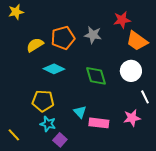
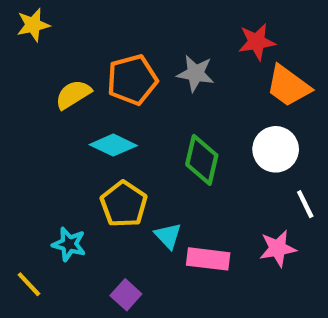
green diamond: (96, 76) -> (202, 160), turned 30
yellow pentagon: (43, 101) -> (124, 204), moved, turned 30
cyan star: (48, 124) -> (69, 244), moved

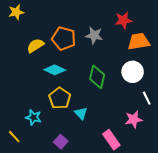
orange pentagon: (132, 80) -> (64, 38), turned 30
orange trapezoid: (288, 86) -> (139, 41), turned 135
pink rectangle: (208, 259) -> (111, 140), moved, turned 48

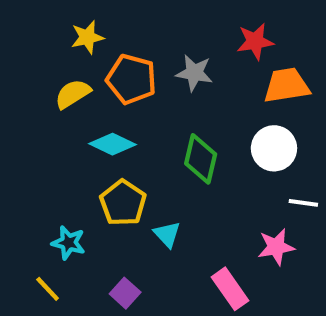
yellow star: (16, 12) -> (87, 37), moved
white line: (147, 98) -> (303, 203), turned -56
yellow line: (14, 137) -> (48, 289), moved

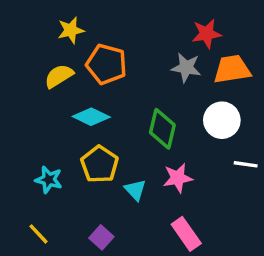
gray star: (194, 73) -> (186, 68), moved
cyan star: (68, 243) -> (49, 180), moved
pink star: (276, 247) -> (178, 178), moved

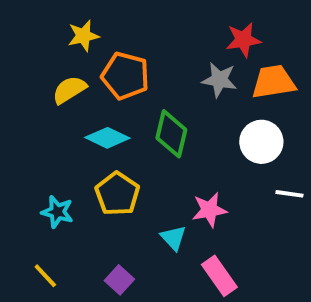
green diamond: (162, 129) -> (171, 134), moved
cyan triangle: (135, 190) -> (173, 238), moved

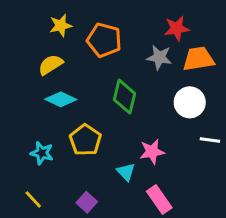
orange pentagon: (125, 76) -> (104, 40), moved
cyan diamond: (107, 138) -> (61, 99), moved

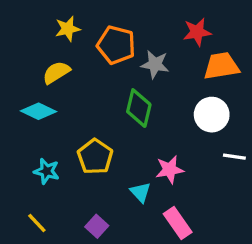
gray star: (159, 57) -> (155, 64), moved
cyan diamond: (61, 99) -> (38, 111), moved

